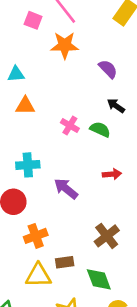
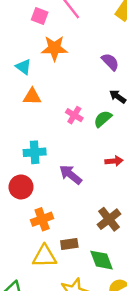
orange star: (65, 45) -> (54, 48), moved
cyan triangle: (16, 74) -> (23, 67), turned 42
green semicircle: (100, 129) -> (103, 119), turned -66

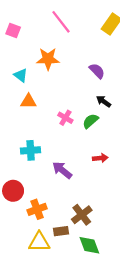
pink square: (40, 16) -> (13, 31), moved
red circle: (21, 187) -> (13, 191), moved
brown cross: (109, 219) -> (82, 215), moved

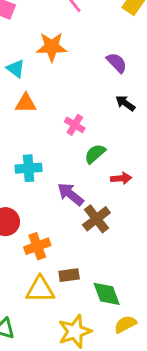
green semicircle: (90, 121) -> (95, 154), moved
brown cross: (82, 215) -> (96, 219), moved

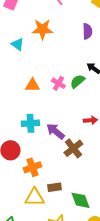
purple semicircle: (117, 63) -> (87, 31), moved, turned 42
orange triangle: (26, 103) -> (32, 85), moved
green semicircle: (95, 154) -> (77, 81), moved
cyan cross: (29, 168) -> (30, 123), moved

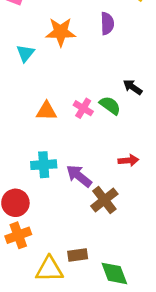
purple semicircle: (87, 31) -> (107, 23), moved
cyan triangle: (17, 44) -> (25, 53), turned 32
green semicircle: (77, 81) -> (110, 105), turned 77
orange cross: (32, 167) -> (18, 235), moved

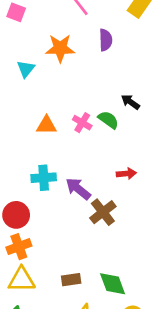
brown rectangle: (78, 255) -> (71, 280), moved
yellow triangle: (49, 269) -> (22, 280), moved

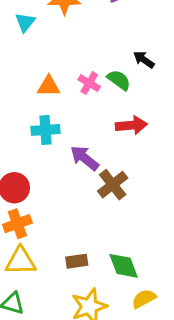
red arrow: (126, 174) -> (131, 125), moved, size x1.4
cyan cross: (44, 178) -> (46, 130), moved

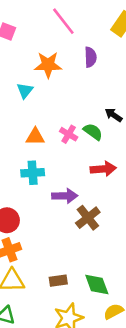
cyan triangle: (25, 22) -> (25, 91), moved
purple arrow: (85, 158) -> (65, 196), turned 140

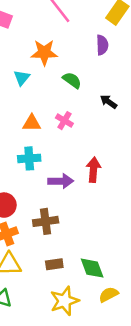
purple semicircle: (90, 57) -> (102, 45), moved
green semicircle: (93, 132) -> (72, 80), moved
red arrow: (103, 169) -> (93, 170), moved, turned -80
brown cross: (88, 218) -> (46, 221), moved, turned 30

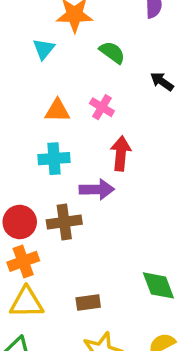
red arrow: (93, 170) -> (121, 153), moved
brown cross: (46, 221) -> (64, 222), moved
green diamond: (92, 268) -> (158, 285), moved

